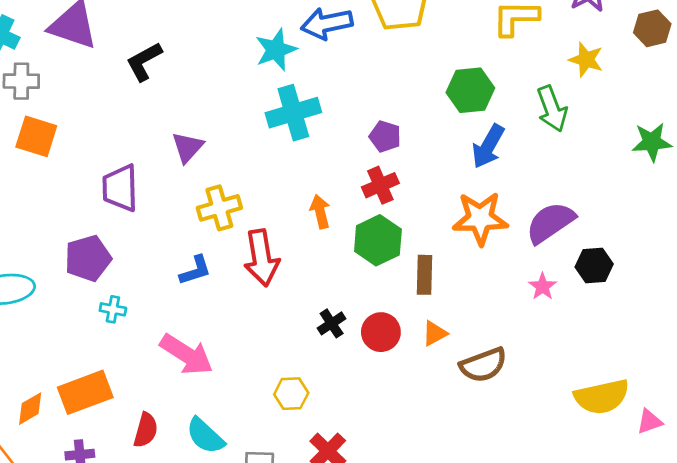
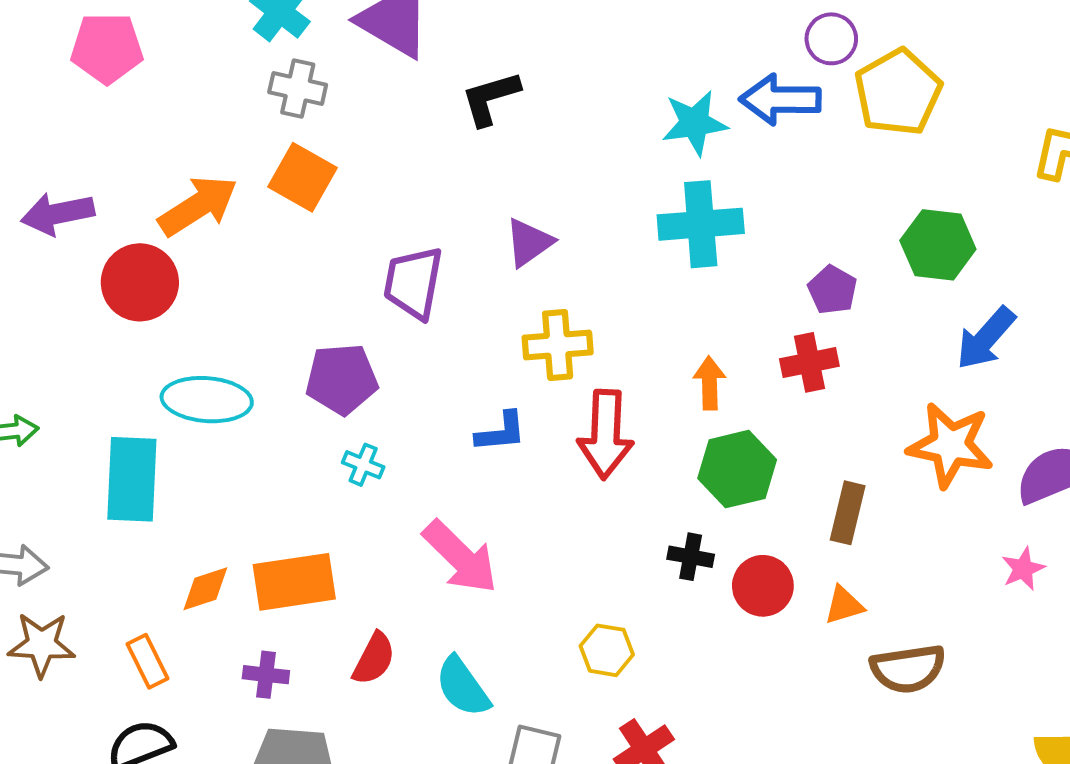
green hexagon: (470, 90) -> (938, 245), moved
green hexagon: (378, 240) -> (737, 469), moved
black cross: (332, 323) -> (691, 557), turned 32

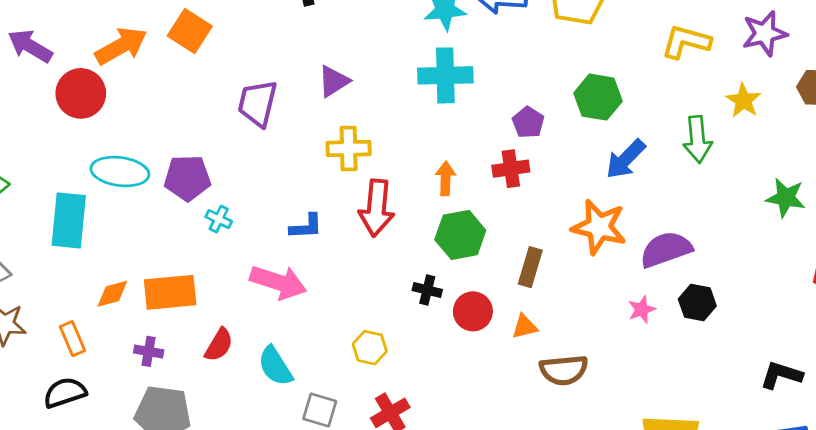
purple arrow: (58, 214) -> (30, 46), turned 39
purple pentagon: (342, 379) -> (187, 178), moved
blue L-shape: (501, 432) -> (306, 227), moved
pink arrow: (460, 557) -> (278, 282), turned -30

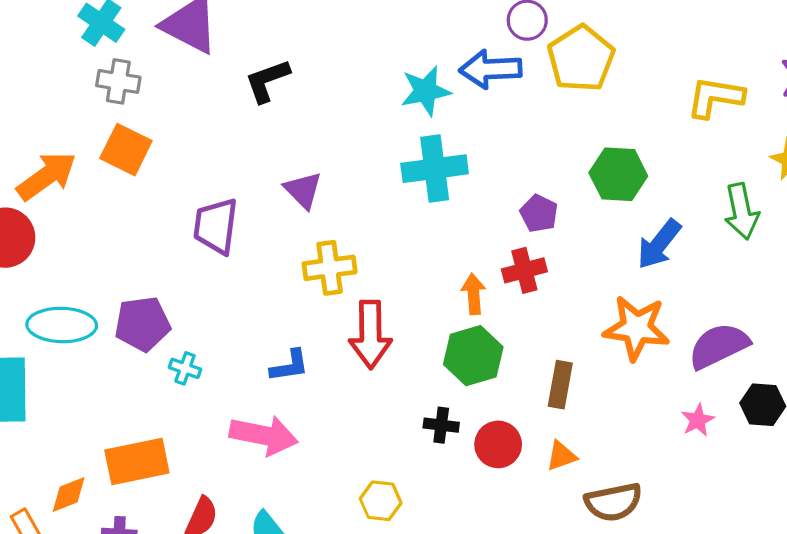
purple triangle: (334, 81) -> (303, 190), turned -36
orange arrow: (445, 178) -> (474, 294), moved
orange diamond: (112, 294) -> (69, 494), moved

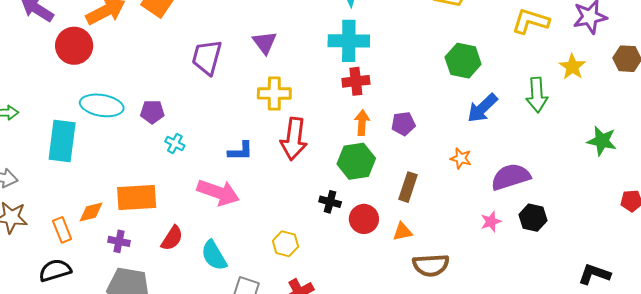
purple pentagon: (539, 213) -> (403, 124), moved, turned 30
red cross: (524, 270) -> (356, 81), moved
purple pentagon: (142, 324) -> (152, 112), size x0.7
orange star: (636, 328) -> (461, 158), size x0.5

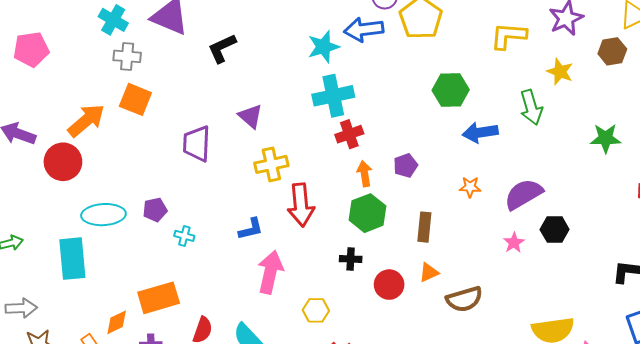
blue arrow: (482, 108) -> (480, 132), turned 48
pink arrow: (218, 192) -> (270, 272), moved, turned -84
red circle: (364, 219) -> (389, 285), moved

